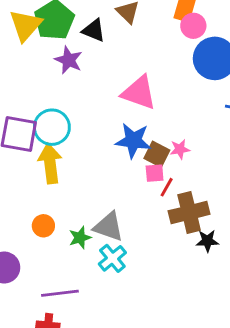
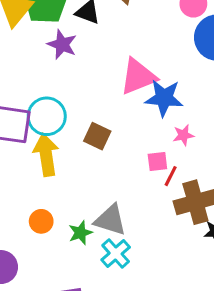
pink triangle: (139, 93) -> (138, 77), turned -39
blue star: (133, 141) -> (164, 98), moved
brown square: (157, 154) -> (97, 136), moved

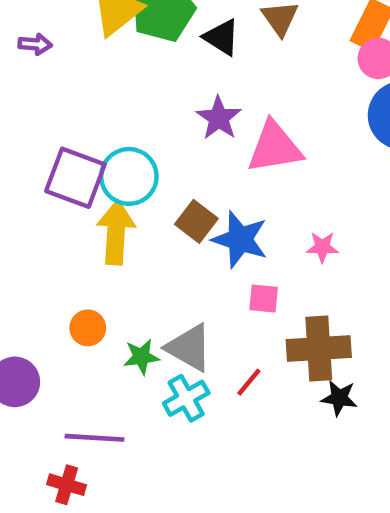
purple star: (62, 44) -> (219, 118), moved
blue star: (164, 98) -> (240, 239), moved
pink square: (157, 161) -> (264, 299), moved
red line: (171, 176) -> (249, 382), moved

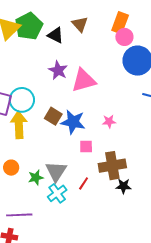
gray triangle: (189, 348) -> (56, 171), turned 40

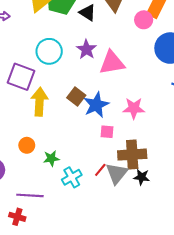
pink circle: (124, 37) -> (144, 20), moved
cyan circle: (22, 100) -> (49, 51), moved
pink star: (109, 121) -> (134, 108), size x1.5
blue star: (73, 122) -> (96, 105), turned 30
gray triangle: (56, 171) -> (117, 173), moved

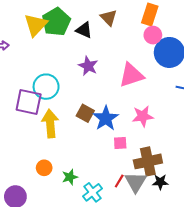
pink circle: (144, 20) -> (153, 35), moved
cyan circle: (49, 51) -> (46, 87), moved
pink triangle: (112, 63) -> (131, 75), moved

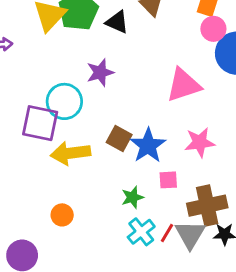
purple star: (88, 66) -> (100, 73), moved, turned 30
yellow arrow: (50, 124) -> (70, 153), turned -92
green star: (70, 177) -> (132, 197), moved
cyan cross: (92, 192) -> (141, 232), moved

